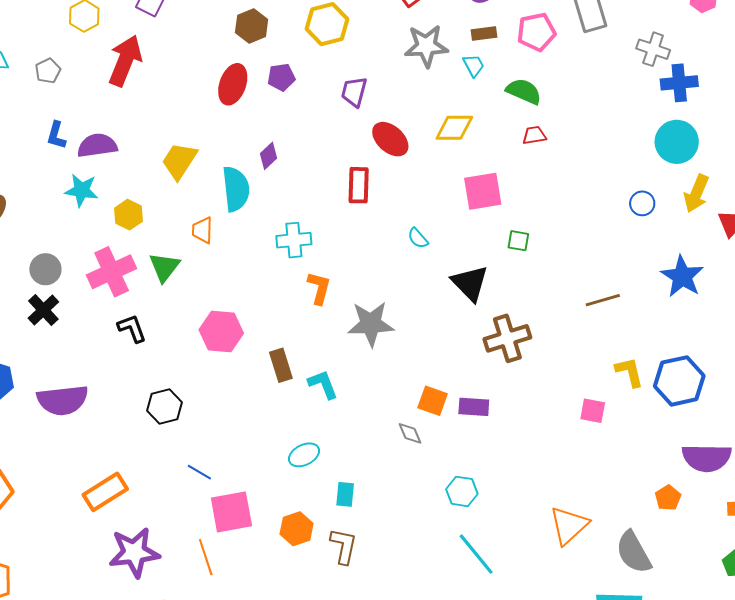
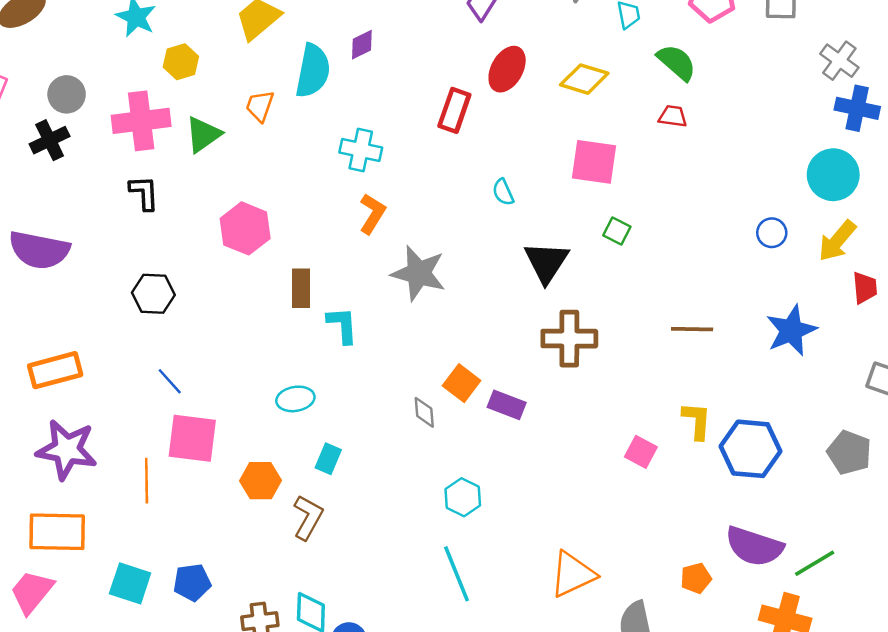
red ellipse: (390, 139) -> (507, 69), turned 60

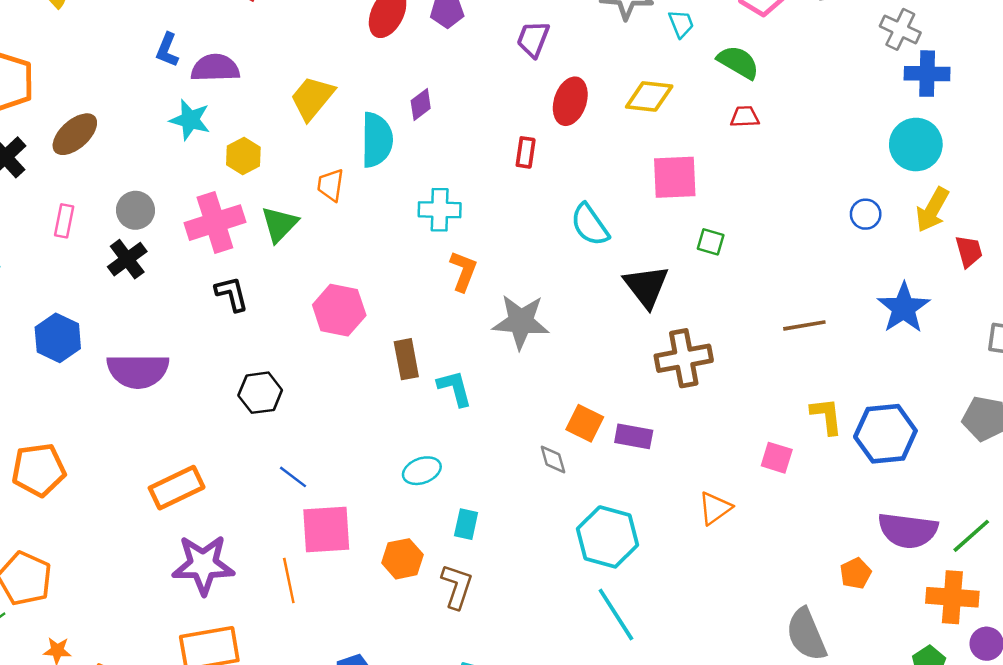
red rectangle: (454, 110) -> (526, 152), size x0.7
cyan semicircle: (503, 192) -> (590, 225), size x1.6
cyan hexagon: (463, 497) -> (608, 537), size x1.6
orange triangle: (573, 574) -> (715, 508), moved, size x0.7

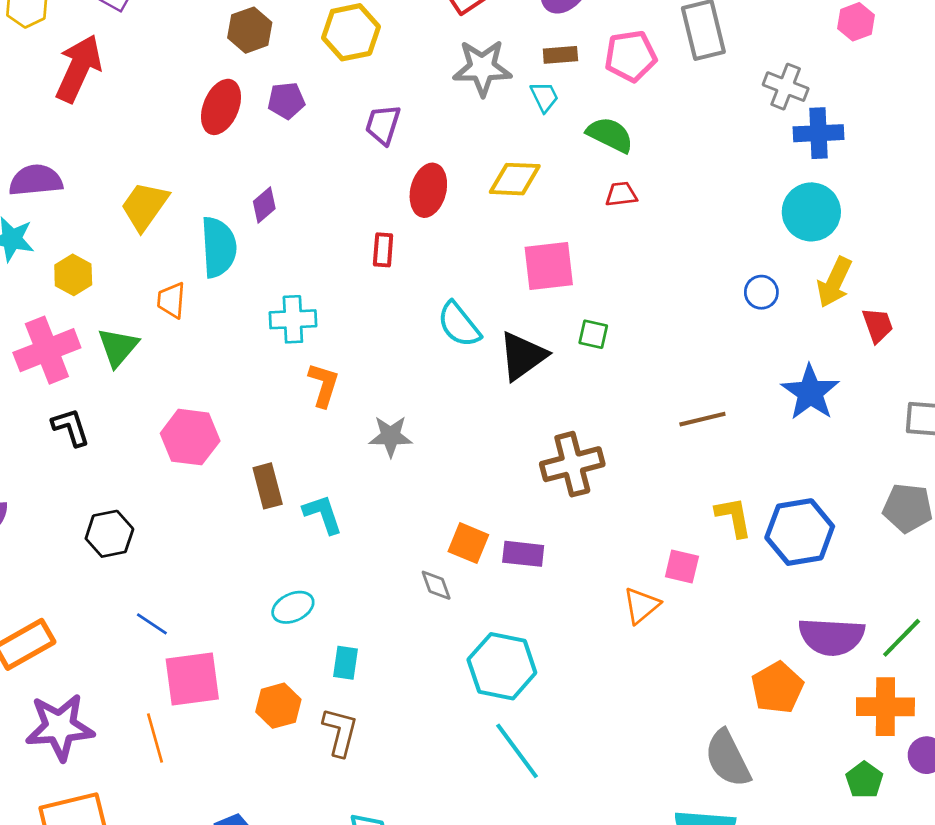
black triangle: (646, 286) -> (523, 356), moved, turned 36
gray star: (521, 322) -> (391, 436), size x0.7
orange triangle: (715, 508) -> (641, 605), moved
orange pentagon: (856, 573) -> (777, 688), size x1.5

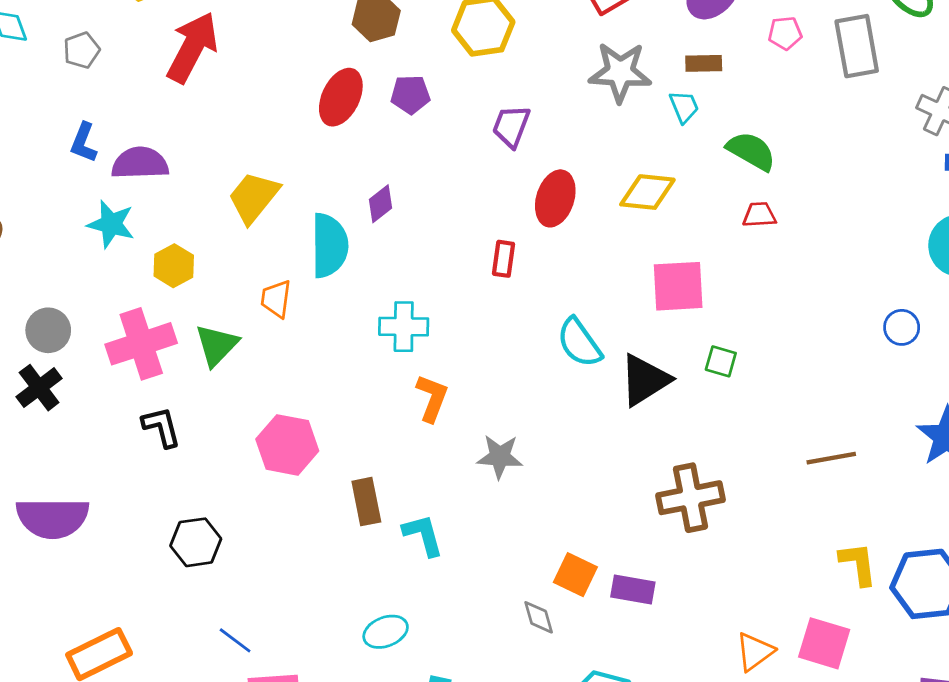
pink pentagon: (631, 56) -> (785, 33), moved, size x0.6
pink square: (682, 566) -> (824, 643), moved, size x1.4

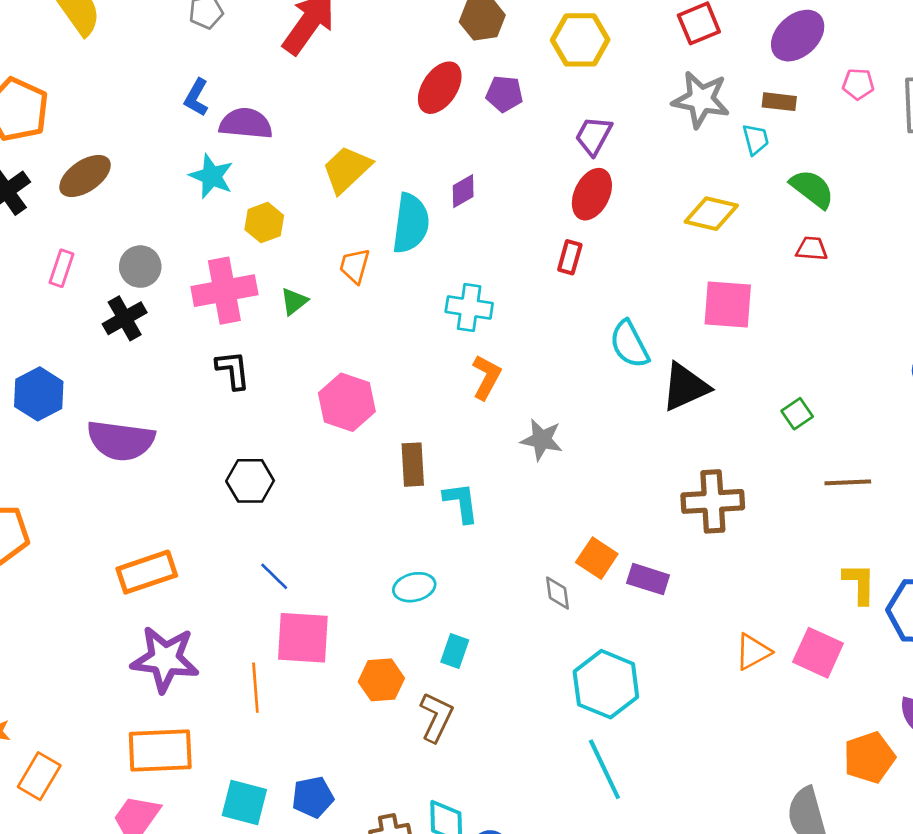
red ellipse: (555, 198) -> (592, 194), moved
green triangle: (217, 345) -> (294, 301), size x0.7
green square: (721, 361) -> (797, 414), moved, turned 32

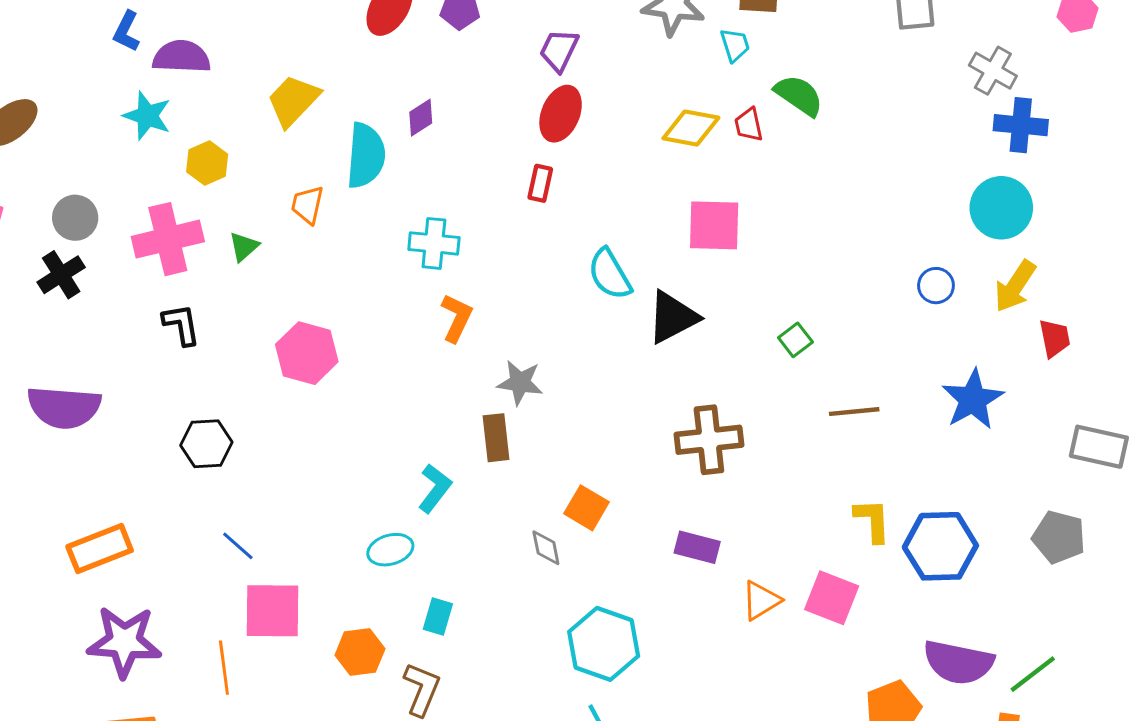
red trapezoid: (812, 249) -> (749, 125), moved, turned -104
brown rectangle: (413, 465) -> (496, 438), moved
cyan L-shape: (461, 502) -> (435, 488), moved, turned 48
purple rectangle: (648, 579) -> (697, 547), moved

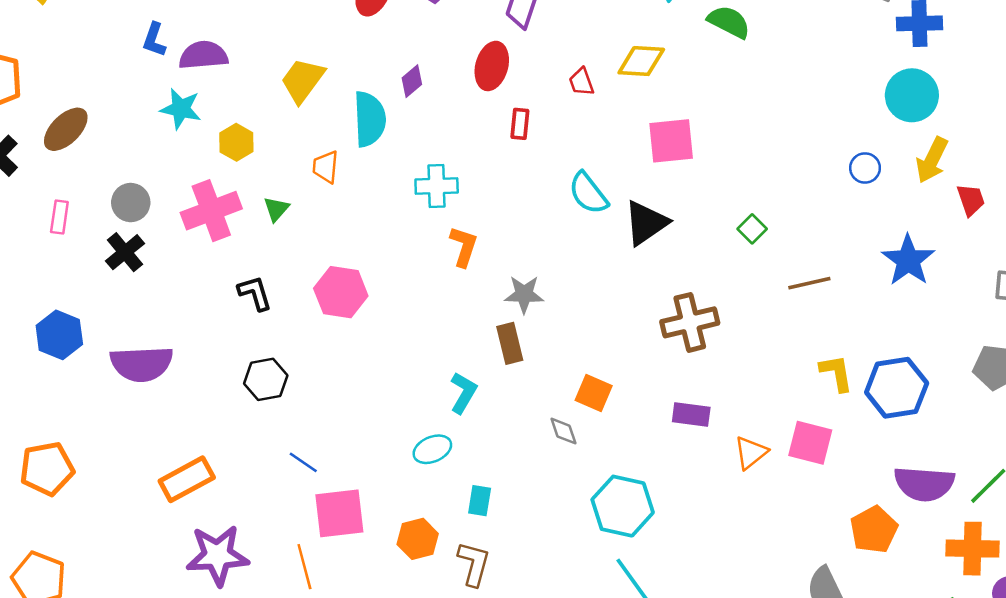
red ellipse: (561, 114) -> (492, 66), moved
red trapezoid: (749, 125) -> (582, 82), moved
black L-shape: (181, 325) -> (255, 293), moved

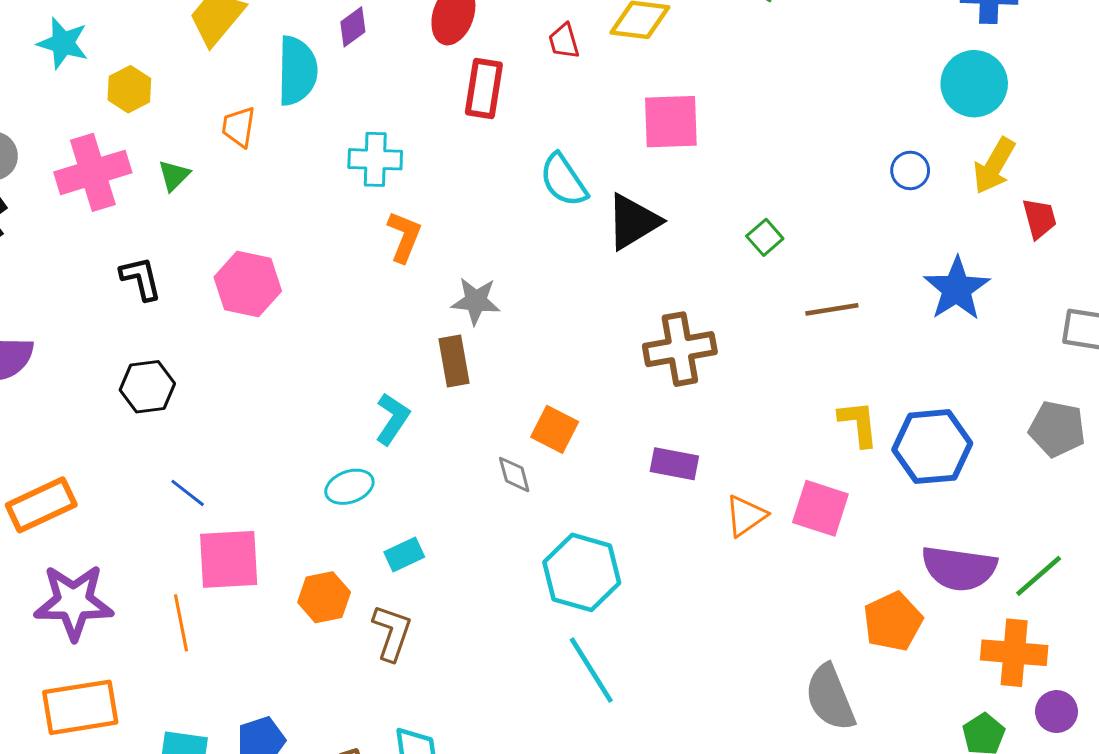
red rectangle: (520, 124) -> (484, 89), size x1.5
cyan rectangle: (480, 501) -> (404, 554), turned 52

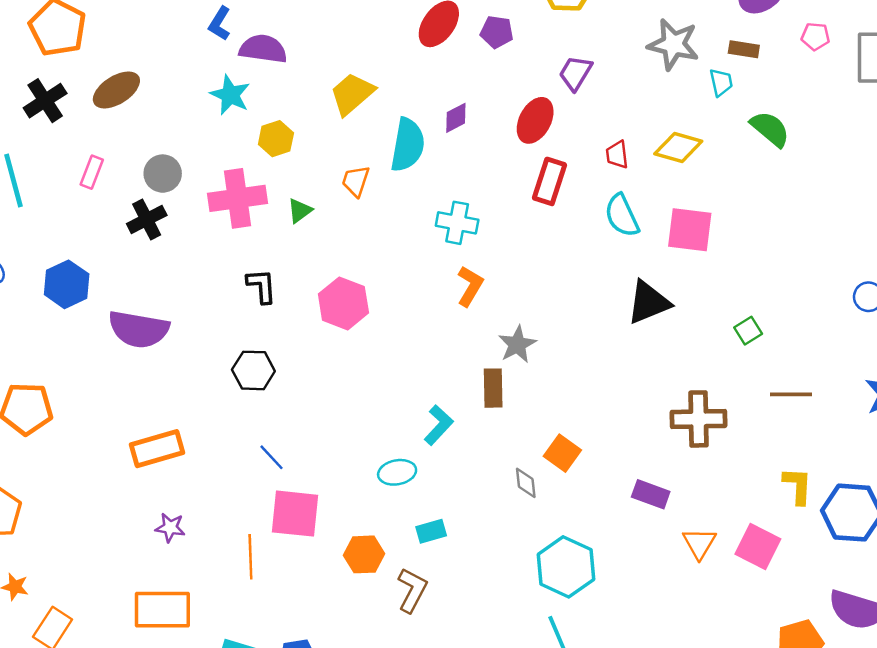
cyan semicircle: (564, 180) -> (622, 216), moved
gray star: (476, 301) -> (517, 344), turned 30
brown cross: (680, 349) -> (698, 419), moved
orange triangle: (746, 516) -> (699, 543), turned -33
purple star: (74, 602) -> (170, 528), size x0.5

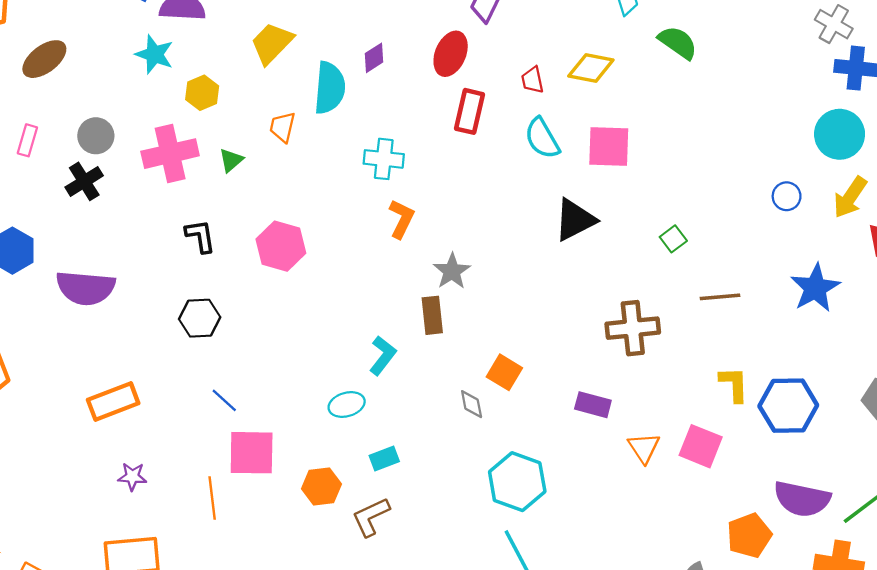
brown L-shape: (412, 590) -> (371, 517), turned -138

